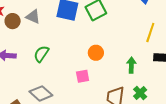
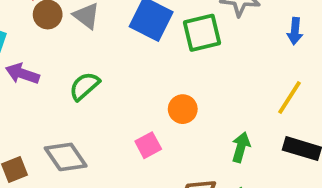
pink square: (83, 76) -> (148, 145), turned -32

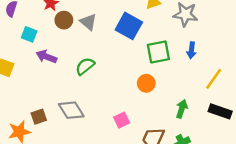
blue arrow: (295, 31) -> (191, 50), moved
green square: (202, 33) -> (158, 52), moved
pink square: (148, 145) -> (122, 120), moved

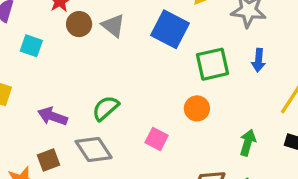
purple arrow: (46, 57) -> (53, 116), moved
green semicircle: (85, 66) -> (106, 108), moved
pink square: (122, 120) -> (157, 139), moved, turned -35

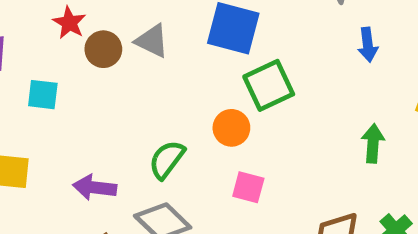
green square: (212, 64) -> (269, 85), moved
orange circle: (197, 108) -> (231, 128), moved
green arrow: (248, 143) -> (373, 143), moved

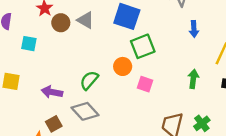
pink square: (248, 187) -> (145, 84), moved

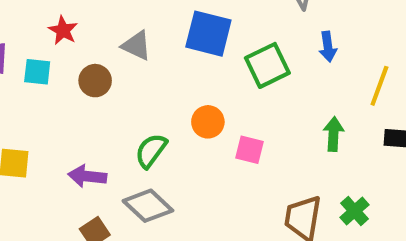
brown circle: (61, 23) -> (95, 81), moved
cyan square: (29, 44) -> (37, 72), moved
green square: (143, 46) -> (267, 65), moved

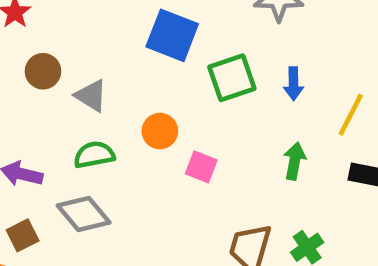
gray triangle: (137, 46) -> (91, 96), moved
blue arrow: (328, 47) -> (293, 84), moved
green semicircle: (151, 151) -> (94, 155), turned 36

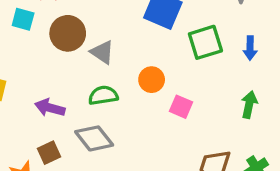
brown circle: (43, 71) -> (68, 33), size x1.4

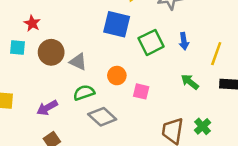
green arrow: (249, 105) -> (190, 82), turned -54
purple arrow: (50, 108) -> (47, 108), turned -35
gray diamond: (94, 138) -> (102, 117), moved

